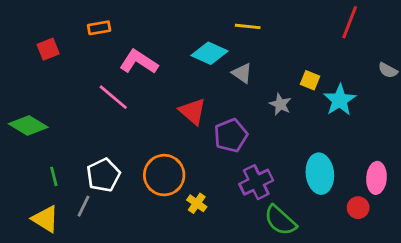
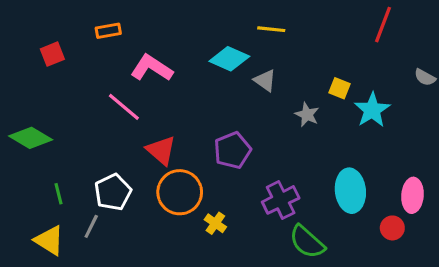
red triangle: (192, 111) -> (161, 150), moved
purple pentagon: (231, 135) -> (232, 150), moved

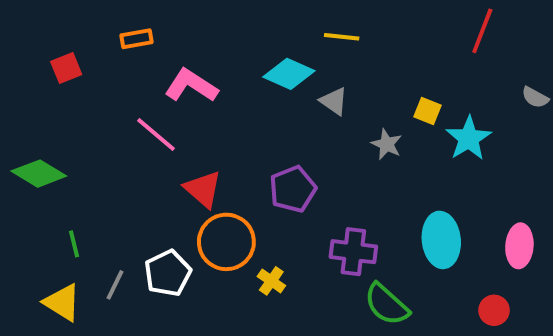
white pentagon: (113, 192) -> (168, 273), moved
purple cross: (281, 200) -> (353, 252), turned 33
red circle: (392, 228) -> (494, 310), moved

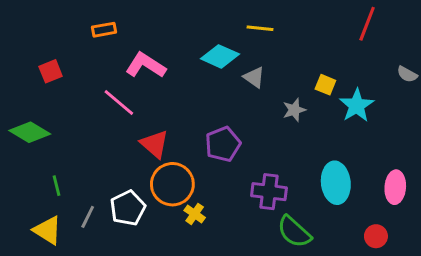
red square: (66, 68) -> (51, 71), moved
gray star: (387, 144) -> (294, 110), turned 30
yellow cross: (271, 281) -> (195, 214), moved

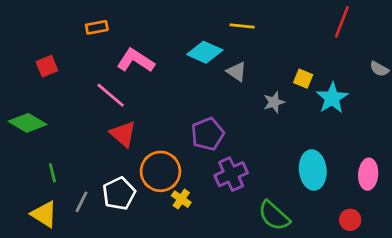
red triangle: (155, 144) -> (123, 134), moved
purple cross: (269, 192) -> (231, 174), moved, turned -32

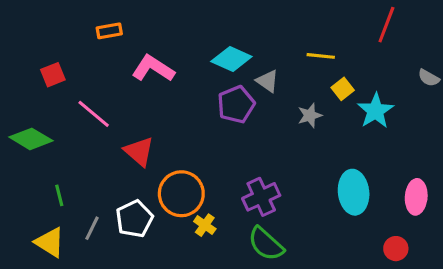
yellow line: (242, 26) -> (321, 56), moved
yellow square: (303, 79) -> (343, 89), turned 30
pink line: (111, 95) -> (94, 114), moved
purple pentagon: (208, 134) -> (236, 104), moved
green semicircle: (274, 216) -> (266, 244), moved

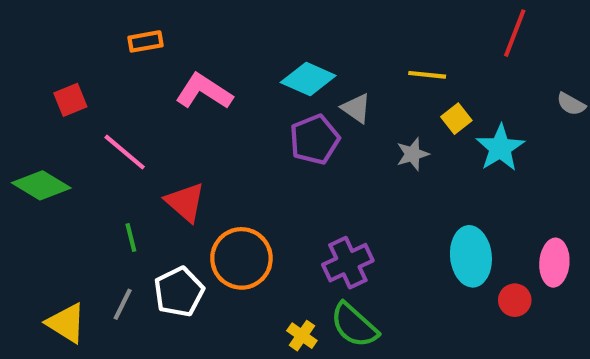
green line: (59, 195) -> (131, 238), moved
yellow cross: (205, 225) -> (302, 336), moved
red circle: (396, 249) -> (515, 300), moved

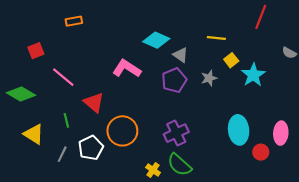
pink L-shape: (204, 92) -> (127, 69), moved
purple pentagon: (314, 140) -> (174, 80), moved
yellow triangle: (66, 323) -> (34, 134), moved

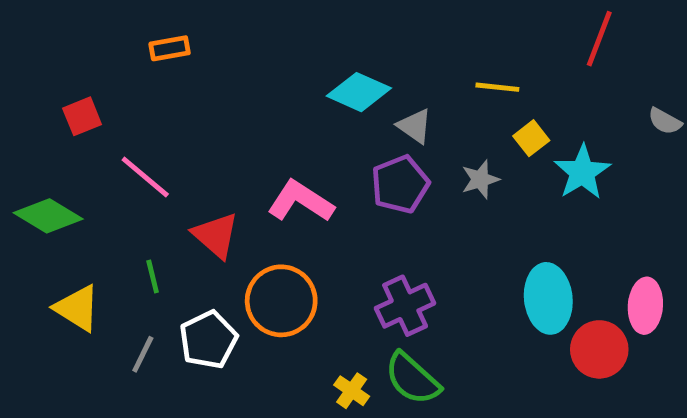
pink L-shape: (127, 69) -> (301, 201), moved
red circle: (261, 152) -> (599, 349), size x1.5

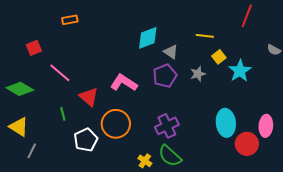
cyan diamond: (359, 92) -> (148, 38), turned -45
yellow triangle: (77, 308) -> (19, 127), moved
gray line: (143, 354) -> (32, 151), moved

